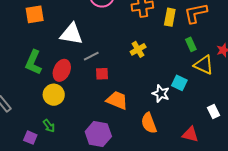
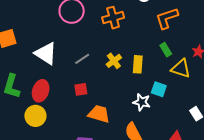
yellow rectangle: (170, 17) -> (138, 64), moved
white triangle: (71, 34) -> (46, 53), turned 30
gray line: (91, 56) -> (82, 59), moved

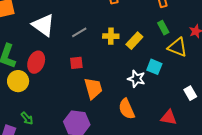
yellow cross: (114, 61) -> (111, 36), turned 35
yellow rectangle: (138, 64) -> (134, 41), turned 36
orange trapezoid: (99, 114) -> (93, 88), turned 55
yellow circle: (35, 116) -> (18, 81), moved

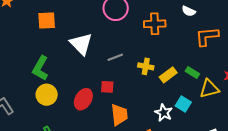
green rectangle: (163, 28) -> (192, 73), moved, turned -40
yellow triangle: (177, 47) -> (209, 89), turned -45
red ellipse: (36, 62) -> (83, 99), moved

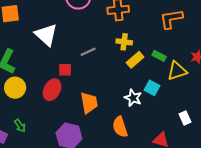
gray line: (115, 57) -> (88, 52), moved
yellow cross: (146, 66) -> (124, 42), moved
red square: (107, 87) -> (65, 70), moved

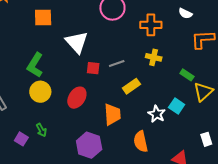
yellow rectangle: (135, 60) -> (131, 86), moved
red square: (65, 70) -> (93, 68), moved
yellow triangle: (177, 71) -> (203, 92), turned -30

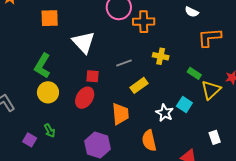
orange cross: (151, 25) -> (144, 22), moved
red square: (93, 68) -> (93, 76), moved

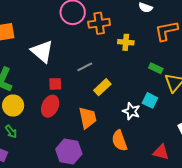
yellow cross: (161, 56) -> (126, 42), moved
green arrow: (50, 131) -> (11, 132), moved

